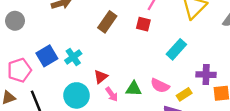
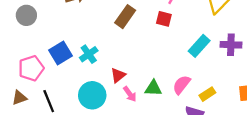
purple cross: (206, 75) -> (231, 45), moved
pink semicircle: (160, 86) -> (182, 85), turned 102

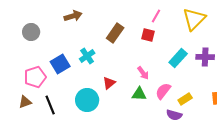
cyan cross: (89, 54) -> (87, 56), moved
pink arrow: (130, 94) -> (143, 73), moved

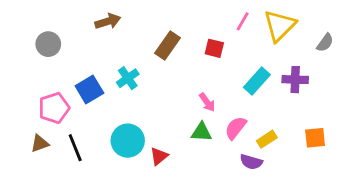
pink line: (156, 16) -> (243, 21), moved
red triangle: (109, 83) -> (159, 156), moved

